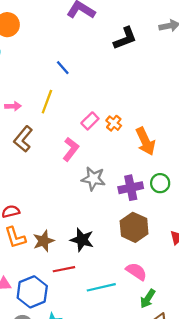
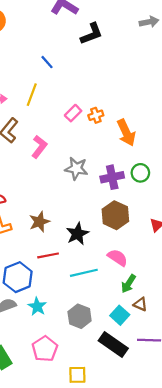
black L-shape: (125, 38) -> (92, 34), moved
orange cross: (114, 123) -> (96, 115), turned 32
pink L-shape: (71, 149) -> (39, 147), moved
black star: (82, 240) -> (77, 234), moved, turned 30
brown star: (44, 241) -> (39, 222), moved

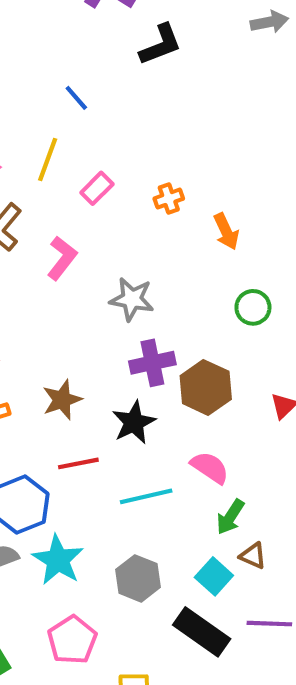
pink rectangle: (73, 113) -> (97, 188), moved
orange arrow: (126, 133) -> (226, 231), size x0.7
purple cross: (112, 177) -> (152, 363), moved
cyan star: (37, 306) -> (58, 560), size x1.4

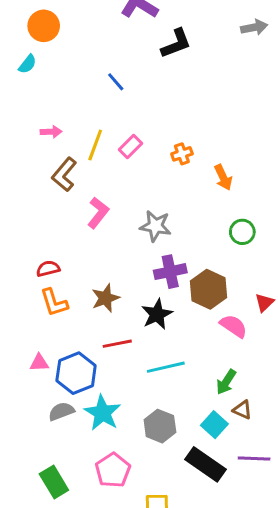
yellow line: (48, 160) -> (95, 145), moved
pink L-shape: (62, 258) -> (98, 213), moved
pink semicircle: (210, 468) -> (233, 326), moved

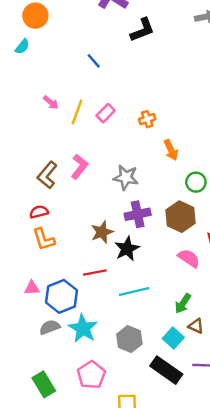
pink arrow: (51, 132) -> (51, 102), moved, turned 42
brown L-shape: (64, 174) -> (47, 175), moved
orange arrow: (223, 177) -> (171, 150), moved
brown hexagon: (208, 289) -> (180, 217), moved
brown star: (105, 298) -> (102, 232), moved

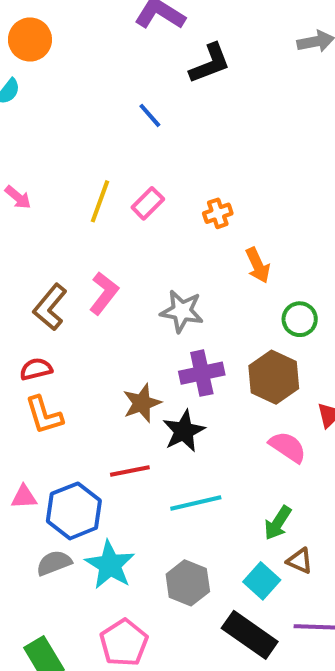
blue line: (94, 61) -> (150, 115), moved
pink arrow: (51, 102) -> (18, 197), moved

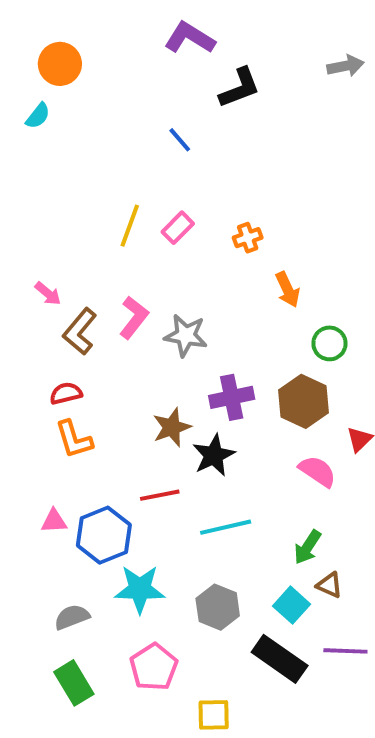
pink arrow: (18, 197) -> (48, 294), moved
gray star: (182, 311) -> (186, 335), moved
gray semicircle: (54, 563) -> (72, 617), moved
cyan star: (110, 565) -> (140, 589), turned -30

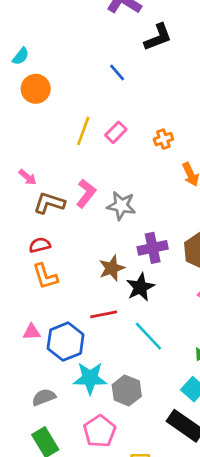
orange circle: (60, 64) -> (36, 89), moved
brown L-shape: (80, 331) -> (49, 203), turned 68
cyan line: (226, 527) -> (148, 336), turned 60
gray hexagon: (218, 607) -> (127, 390), moved

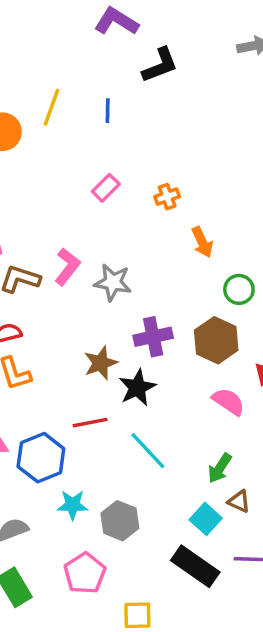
blue line: (117, 72) -> (108, 111), turned 42
yellow line: (83, 131) -> (52, 107), moved
cyan star: (90, 378) -> (73, 505), size x0.7

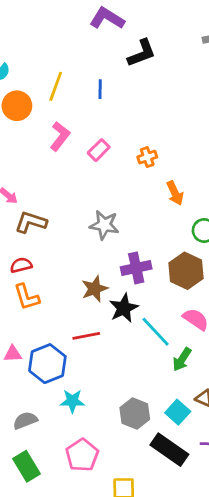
pink L-shape: (67, 267) -> (60, 136), moved
cyan line: (148, 451) -> (156, 332), moved
green arrow: (220, 468) -> (182, 359), moved
gray hexagon: (120, 521) -> (135, 413), moved

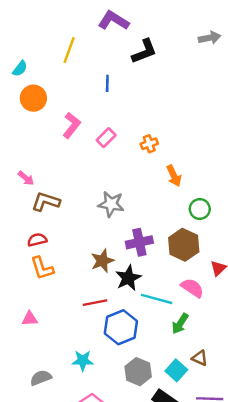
yellow line: (56, 86) -> (69, 50), moved
cyan line: (156, 332) -> (157, 299), turned -32
blue hexagon: (47, 364) -> (121, 327), moved

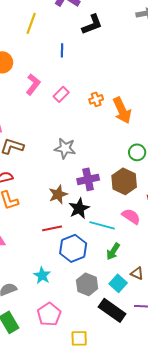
orange arrow: (174, 176) -> (122, 110), moved, size x1.5
green arrow: (180, 324) -> (113, 251), moved
cyan star: (83, 361) -> (42, 275), turned 30

